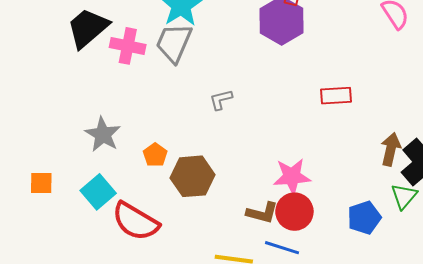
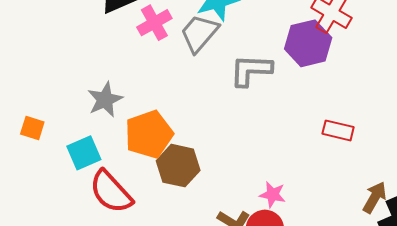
pink cross: (128, 46) -> (154, 23), turned 32
gray L-shape: (221, 100) -> (251, 70), moved, size x1.8
orange pentagon: (155, 155) -> (149, 134), size x2.0
pink star: (292, 176) -> (273, 195), size x0.7

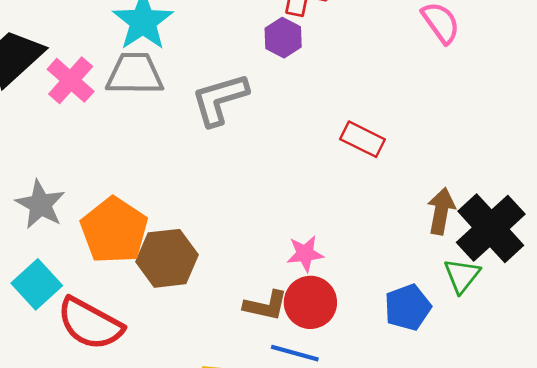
gray trapezoid: (199, 33) -> (135, 74), turned 69
purple hexagon: (308, 43) -> (283, 38), size x0.6
red rectangle: (338, 130) -> (362, 139), turned 32

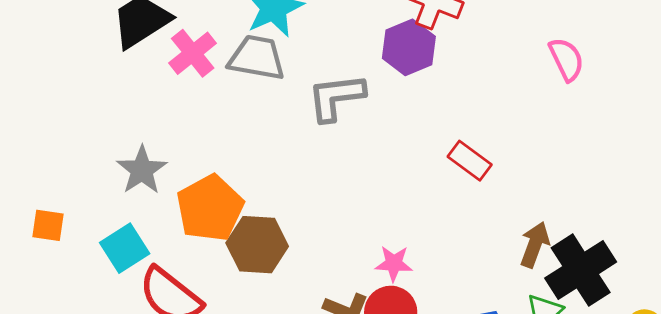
purple hexagon: (283, 38) -> (409, 47), size x1.4

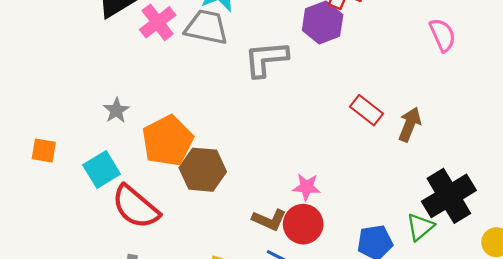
gray star: (142, 170) -> (116, 110), size x0.7
brown arrow: (535, 245) -> (410, 124), moved

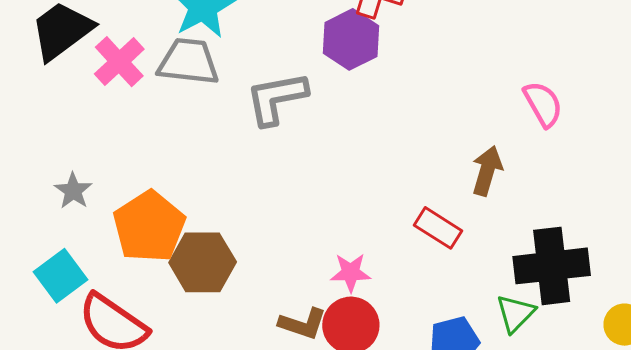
pink semicircle: (442, 35) -> (543, 104), moved
red rectangle: (367, 110) -> (438, 228), moved
black cross: (449, 196) -> (552, 266), turned 30

